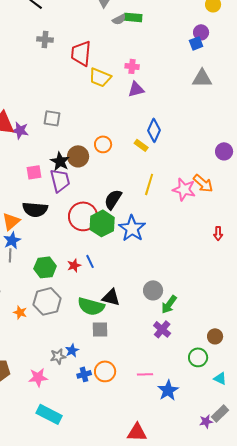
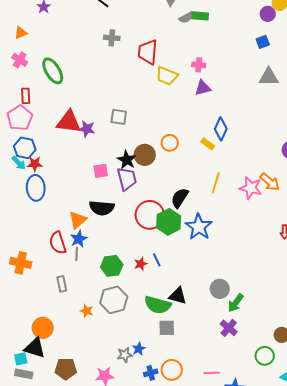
purple circle: (201, 32) -> (268, 14), moved

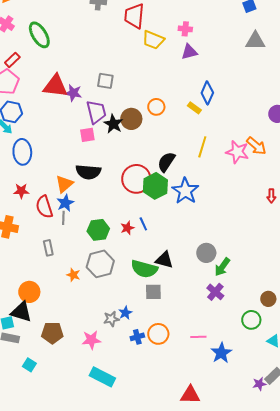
red rectangle: (26, 96) -> (12, 60), turned 49
red star: (35, 164) -> (21, 191), moved
purple trapezoid: (127, 179) -> (96, 112), moved

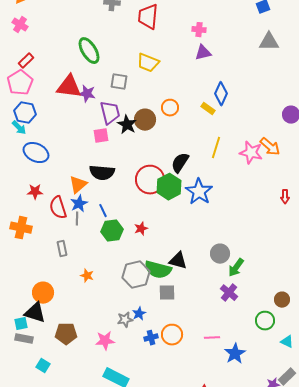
green ellipse: (39, 35) -> (89, 51), moved
yellow trapezoid: (153, 40) -> (148, 63), moved
blue ellipse: (22, 152) -> (36, 153), turned -60
blue line: (143, 224) -> (103, 211), moved
gray hexagon: (100, 264) -> (136, 275), moved

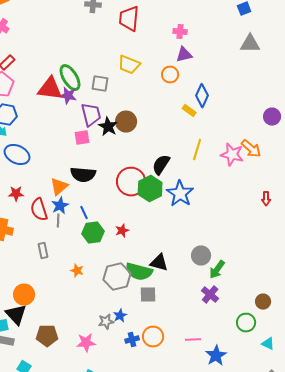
green ellipse: (89, 51) -> (70, 78), moved
orange circle: (170, 108) -> (170, 75), moved
orange star: (87, 276) -> (77, 271), moved
black triangle: (35, 313) -> (16, 315), turned 30

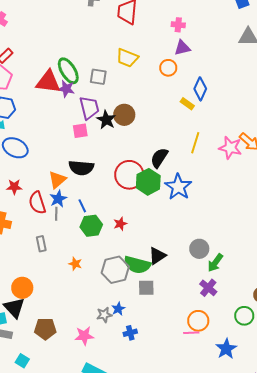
black triangle: (159, 263) -> (157, 256), turned -48
orange circle: (153, 337) -> (198, 321), moved
blue star: (216, 356) -> (226, 349), moved

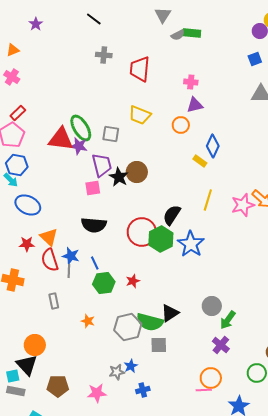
pink star: (230, 148) -> (243, 205), turned -30
orange triangle: (57, 180) -> (49, 237), moved, turned -36
blue star: (58, 199) -> (71, 256), turned -30

